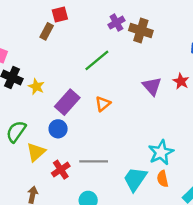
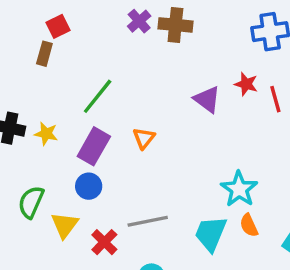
green line: (97, 60) -> (98, 96), moved

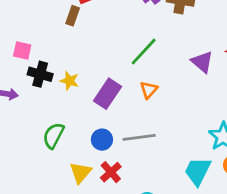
green line: (98, 96) -> (144, 52), moved
blue circle: (89, 186) -> (102, 140), moved
gray line: (148, 221) -> (139, 137), moved
yellow triangle: (65, 225) -> (80, 173), moved

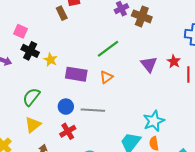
brown rectangle: (73, 16) -> (62, 13), turned -56
purple rectangle: (108, 94) -> (76, 74), turned 55
yellow triangle: (80, 173) -> (33, 125), moved

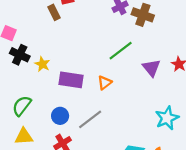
green line: (108, 49) -> (121, 51), moved
gray line: (93, 110) -> (90, 119), turned -40
cyan star: (154, 121) -> (167, 118), moved
yellow triangle: (33, 125) -> (24, 136), turned 36

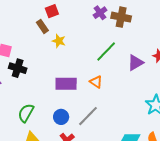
yellow star: (42, 64) -> (59, 41), moved
purple triangle: (151, 68) -> (135, 63), turned 48
orange triangle: (105, 83) -> (96, 82), turned -40

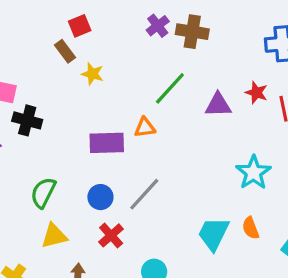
purple triangle: (135, 63) -> (218, 105), turned 30
orange triangle: (96, 82) -> (145, 127), moved, turned -40

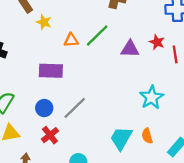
orange triangle: (145, 127) -> (71, 40), moved

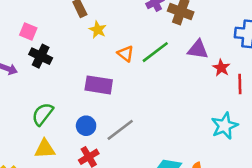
orange triangle: (71, 40) -> (126, 54), turned 35
purple triangle: (130, 49) -> (198, 50), moved
cyan star: (152, 97) -> (225, 126), moved

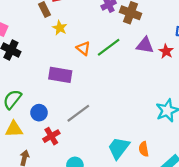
red star: (221, 68) -> (166, 51), moved
blue circle: (86, 126) -> (39, 113), moved

